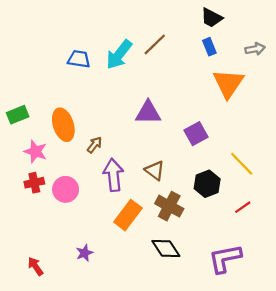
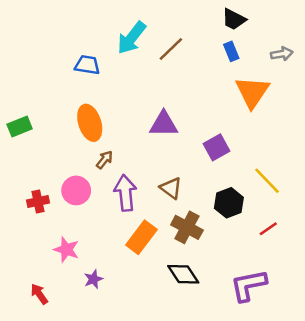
cyan arrow: (119, 54) -> (132, 38), moved
orange ellipse: (63, 125) -> (90, 123), moved
pink star: (35, 151) -> (66, 250), moved
pink circle: (66, 189) -> (76, 190), moved

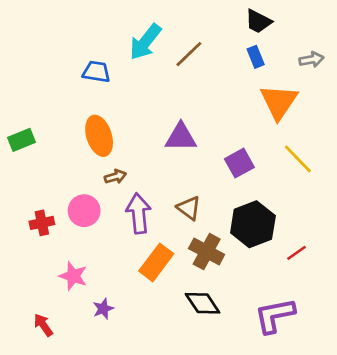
brown arrow: (104, 160) -> (115, 177), turned 36
yellow line: (267, 181) -> (298, 159), moved
black hexagon: (229, 203) -> (253, 224), size x1.4

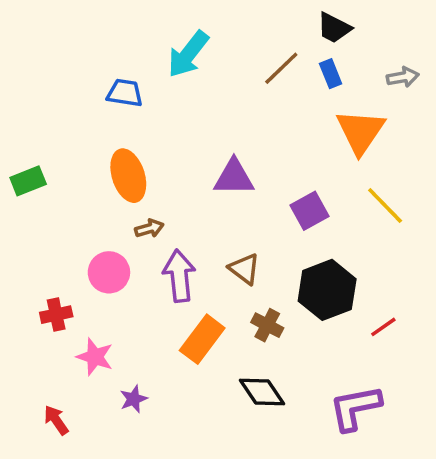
brown line: (189, 54) -> (281, 68), moved
red cross: (42, 223) -> (56, 315), moved
brown cross: (207, 252) -> (267, 325), size x0.7

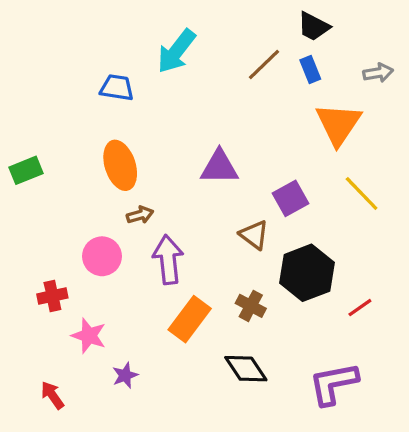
brown triangle: (244, 269) -> (254, 235), moved

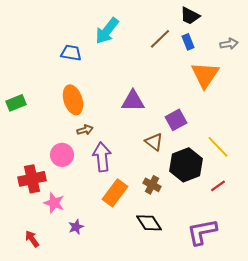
yellow line: (362, 193) -> (218, 147), moved
red cross: (52, 296) -> (32, 179), size x1.5

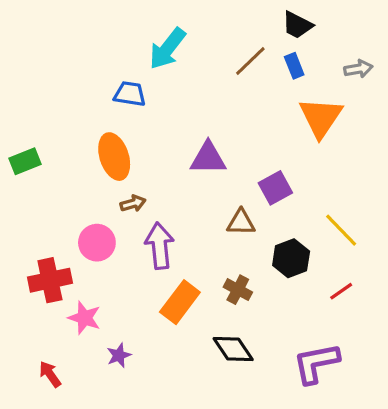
blue trapezoid: (71, 53) -> (130, 94), moved
brown triangle: (154, 142) -> (241, 222), turned -36
black hexagon: (186, 165) -> (291, 258), size x0.7

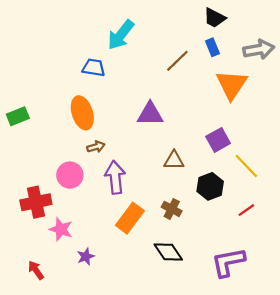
brown line: (250, 61) -> (177, 61), moved
gray arrow: (358, 69) -> (259, 50), size x1.5
purple square: (275, 188) -> (218, 140), moved

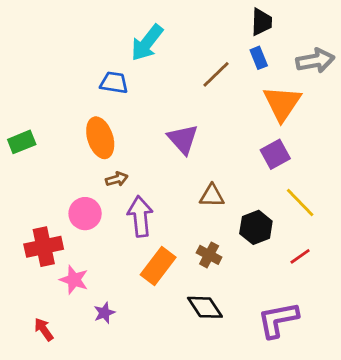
black trapezoid: (215, 18) -> (261, 22), turned -115
purple triangle: (150, 114) -> (183, 139), turned 48
purple square: (218, 140) -> (275, 154), moved

